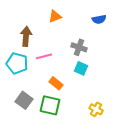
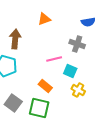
gray cross: (79, 47) -> (77, 44), moved
pink line: (44, 56) -> (54, 59), moved
yellow cross: (96, 109) -> (78, 90), moved

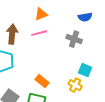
pink line: (54, 59) -> (39, 33), moved
cyan square: (70, 71) -> (85, 70), moved

